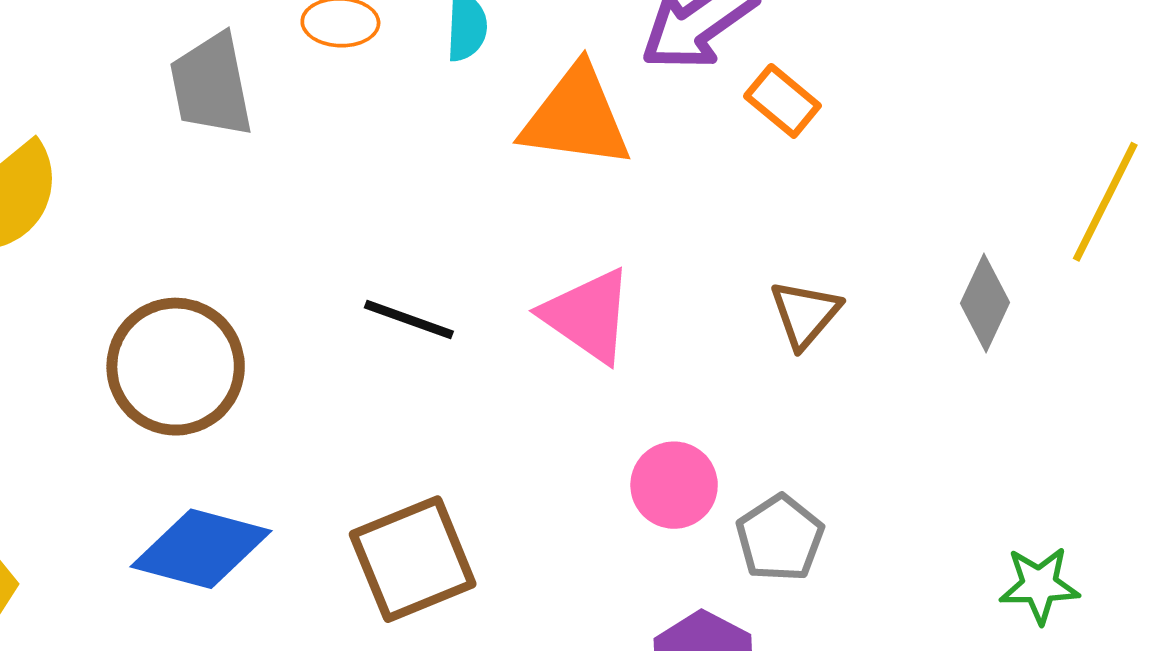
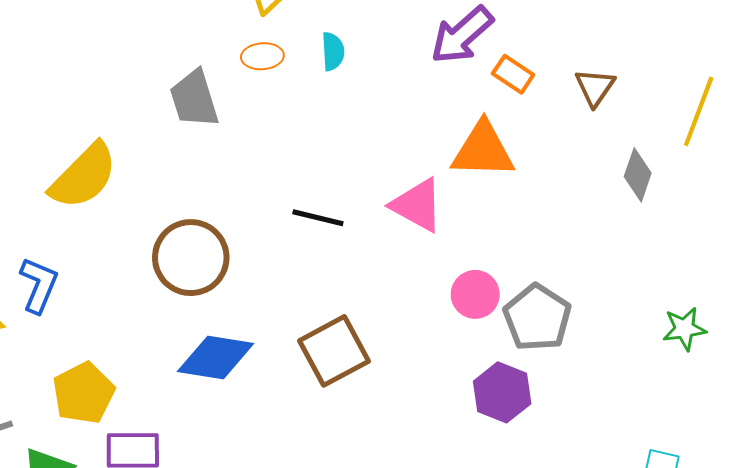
orange triangle: (576, 117) -> (483, 150), moved
brown triangle: (805, 314) -> (595, 87), moved
gray pentagon: (780, 538) -> (537, 318), size x1.4

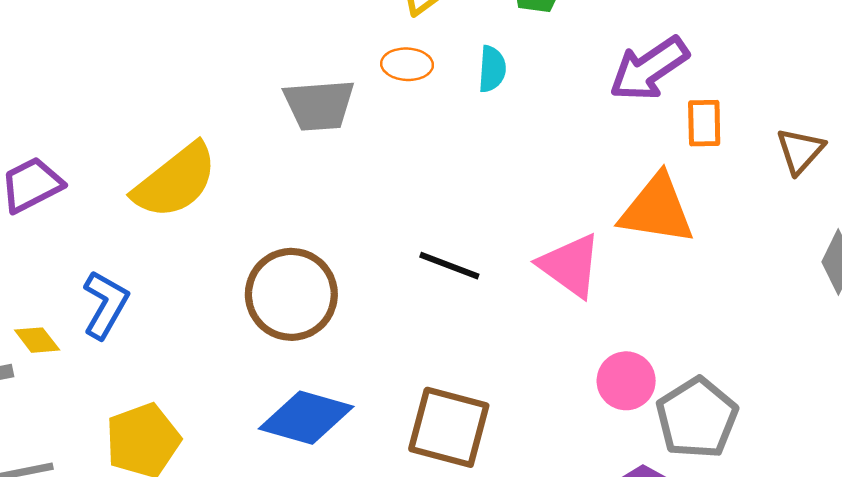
orange rectangle: (513, 74) -> (704, 123), turned 48
gray trapezoid: (194, 99) -> (319, 105), turned -84
brown square: (334, 351) -> (449, 427), turned 36

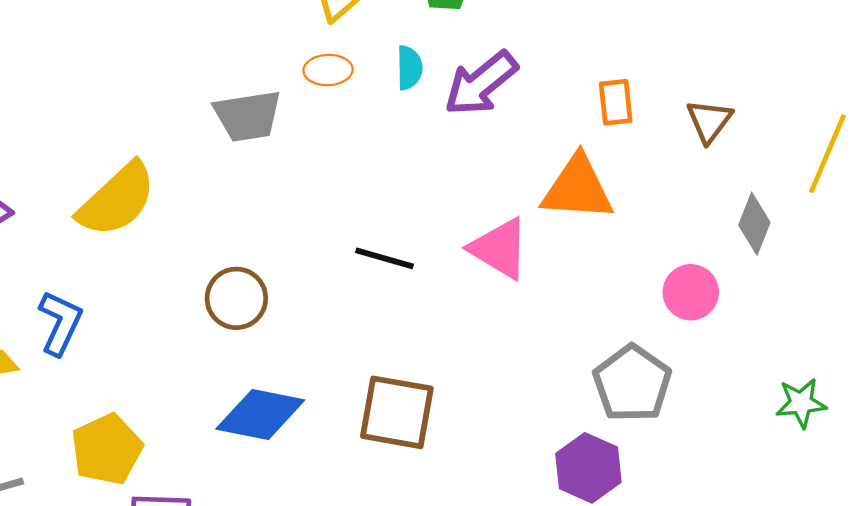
purple arrow: (649, 69) -> (481, 83), moved
brown circle: (291, 294) -> (236, 298), size x0.7
pink circle: (626, 381) -> (691, 292), moved

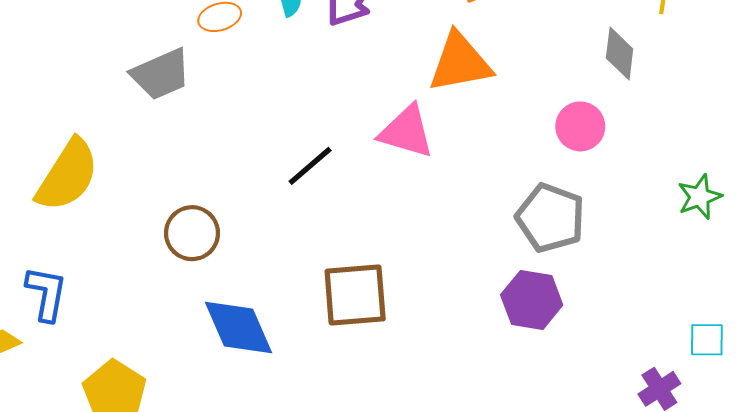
black line: (384, 258) -> (310, 166), turned -42
blue diamond: (260, 414) -> (238, 327), turned 70

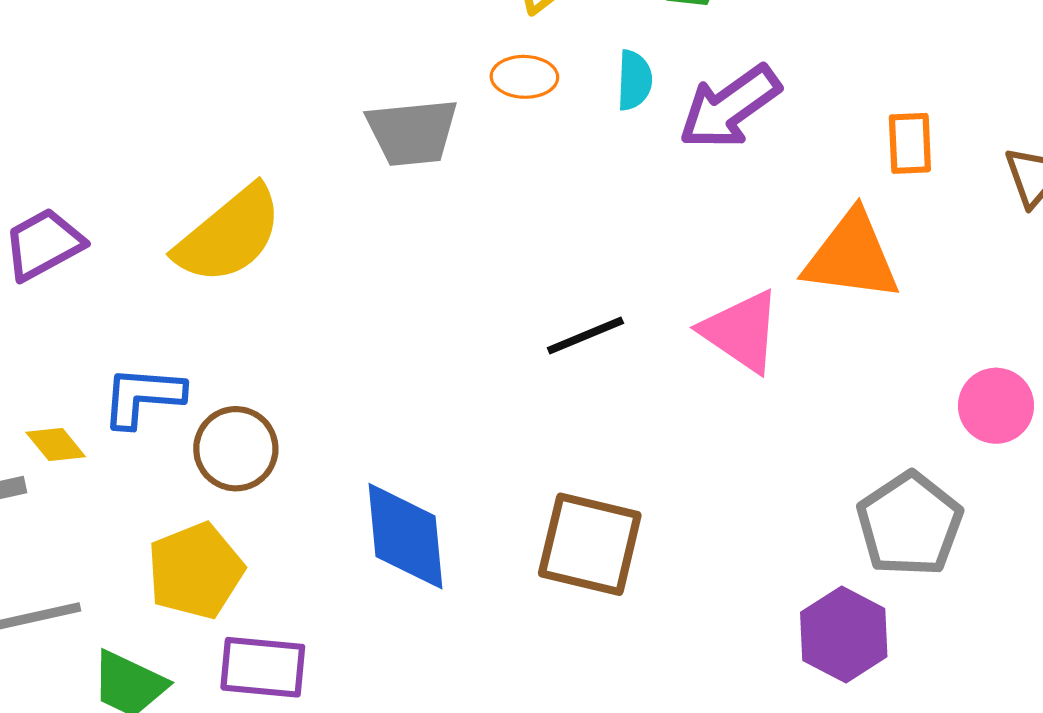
brown circle: (192, 233) -> (236, 449), moved
blue L-shape: (46, 294) -> (143, 397), turned -114

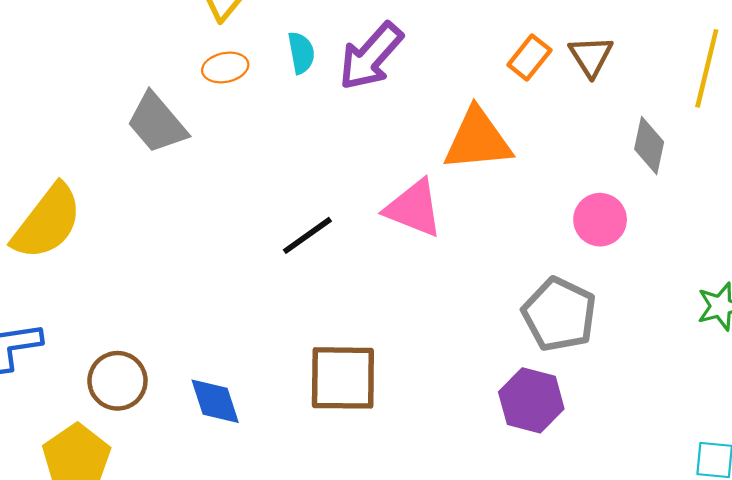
gray trapezoid: (412, 132) -> (157, 123), turned 68
orange rectangle: (910, 143) -> (529, 57), moved, turned 54
brown circle: (236, 449) -> (117, 381), moved
blue diamond: (405, 536) -> (215, 401), size x0.7

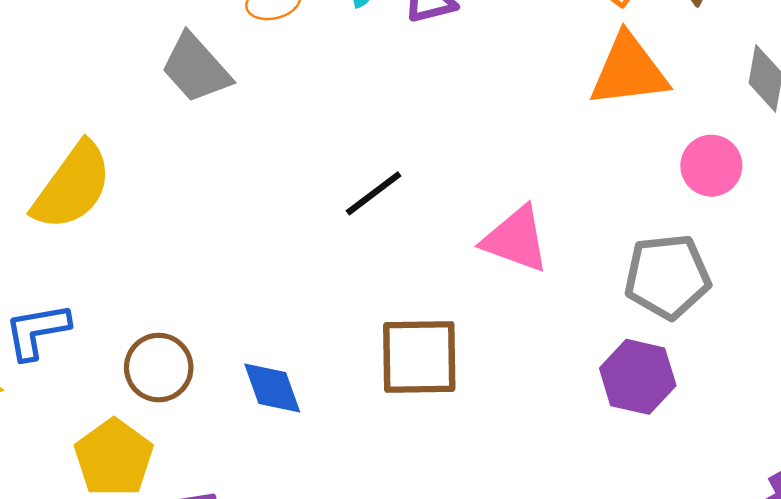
orange triangle: (478, 140) -> (629, 71), moved
pink triangle: (414, 208) -> (516, 239), moved
gray pentagon: (559, 314) -> (667, 277), turned -30

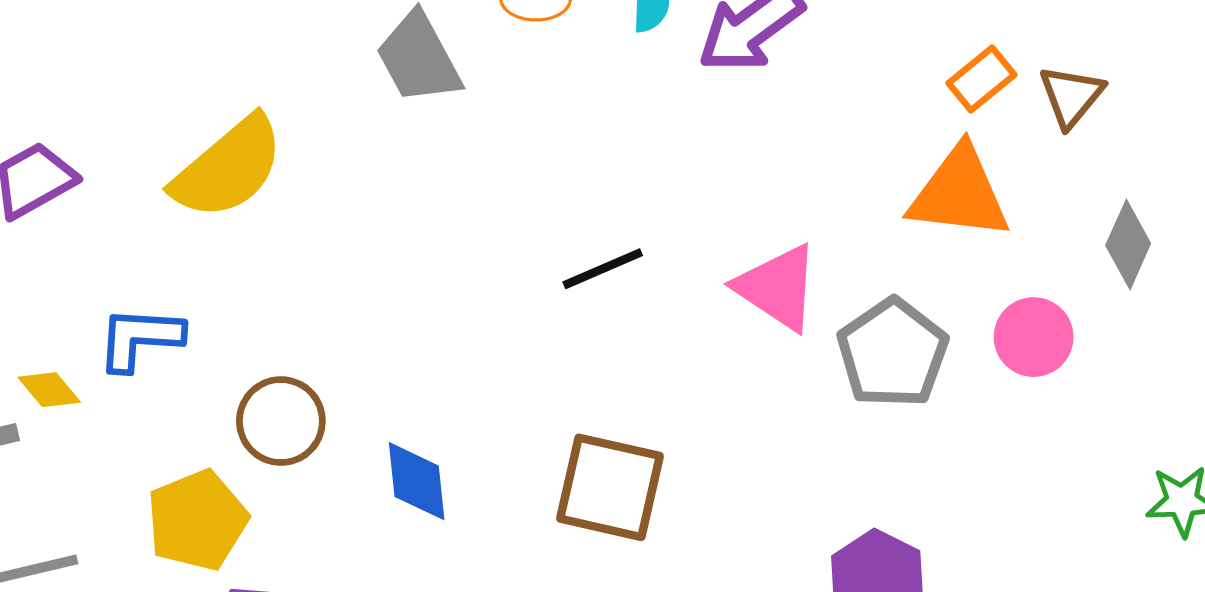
pink triangle: (516, 239) -> (778, 287), moved
gray pentagon: (667, 277) -> (893, 353), moved, turned 30

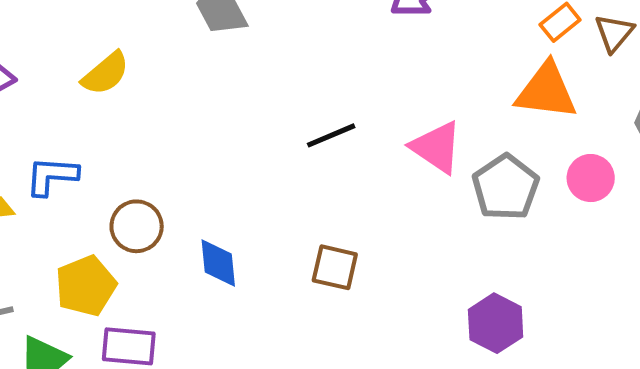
yellow semicircle: (228, 168) -> (106, 73), size x0.7
brown square: (610, 487) -> (335, 267), size x0.7

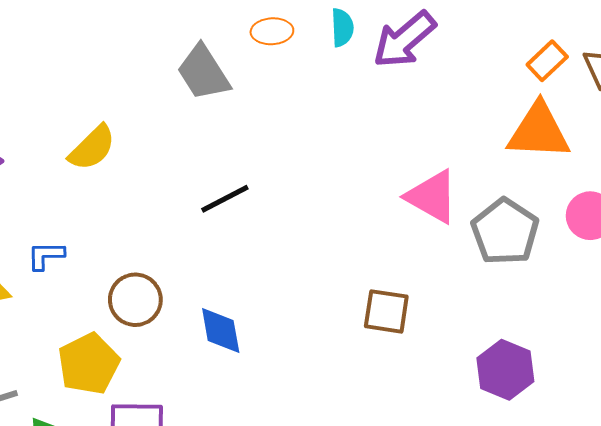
black line: (331, 135) -> (225, 199), moved
blue L-shape: (52, 176) -> (46, 256), size x0.7
brown square: (335, 267) -> (386, 311), moved

